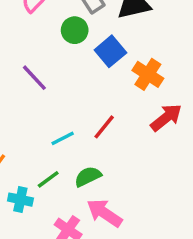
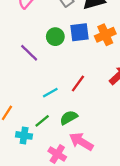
green circle: (75, 30) -> (55, 37), moved
blue square: (110, 51) -> (80, 32), turned 36
orange cross: (148, 74) -> (105, 35), moved, turned 36

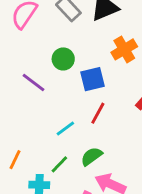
blue square: (80, 32) -> (93, 79), moved

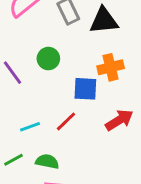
blue square: (93, 79) -> (85, 89), moved
green semicircle: (92, 156) -> (47, 162), turned 30

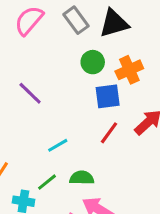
green circle: (48, 59) -> (93, 62), moved
red line: (66, 121) -> (109, 133), moved

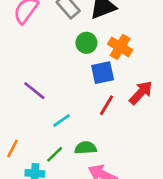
orange cross: (129, 70) -> (120, 47), turned -30
purple line: (30, 93) -> (34, 91), moved

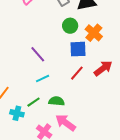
purple line: (34, 91) -> (38, 54), moved

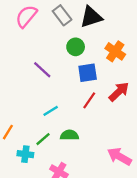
orange cross: (94, 33) -> (115, 51), moved
purple line: (38, 54) -> (42, 70), moved
pink arrow: (66, 123) -> (119, 156), moved

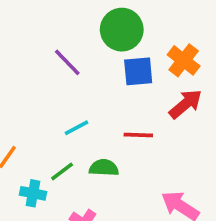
green circle: (76, 47) -> (122, 30), size x1.5
orange cross: (115, 51) -> (184, 60), moved
red line: (89, 100) -> (138, 135), moved, turned 54

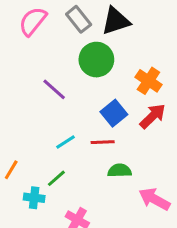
blue square: (138, 71) -> (114, 113), moved, turned -30
red line: (138, 135) -> (103, 142), moved
green semicircle: (104, 168) -> (120, 171), moved

